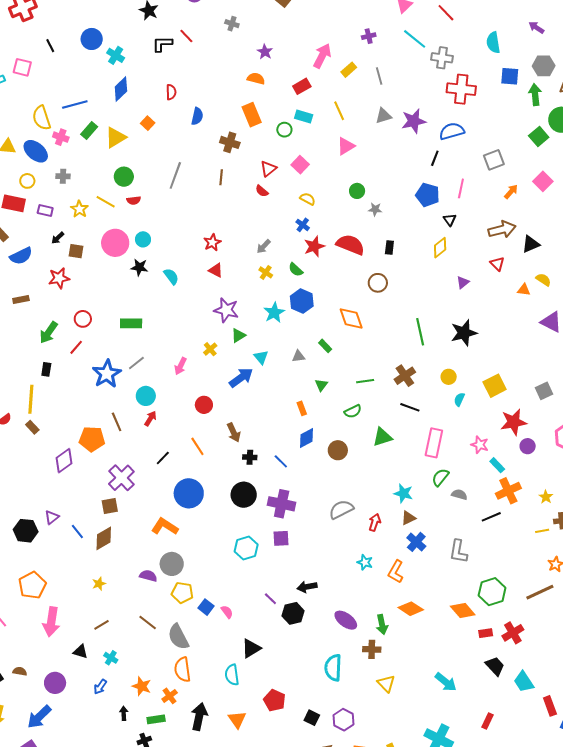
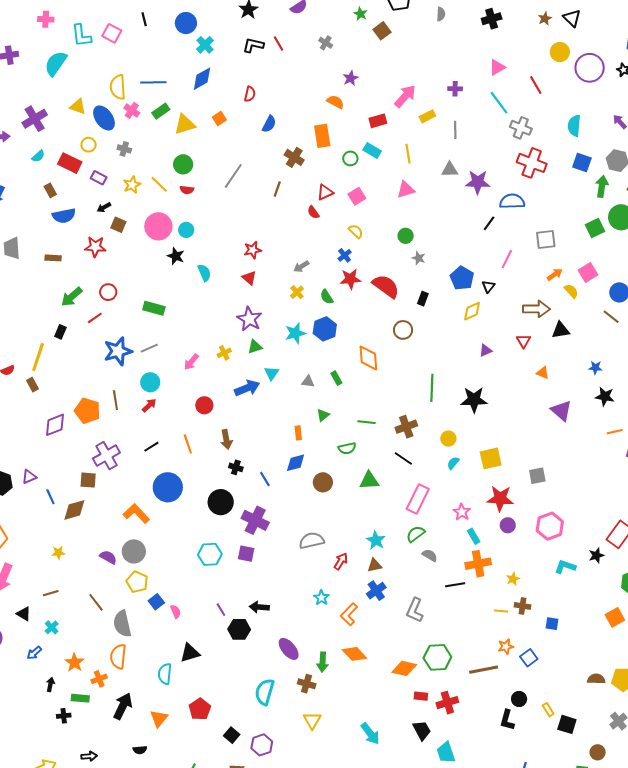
blue pentagon: (428, 195) -> (462, 278), moved
yellow semicircle: (543, 280) -> (571, 291), moved
orange diamond: (463, 611) -> (404, 668), turned -50

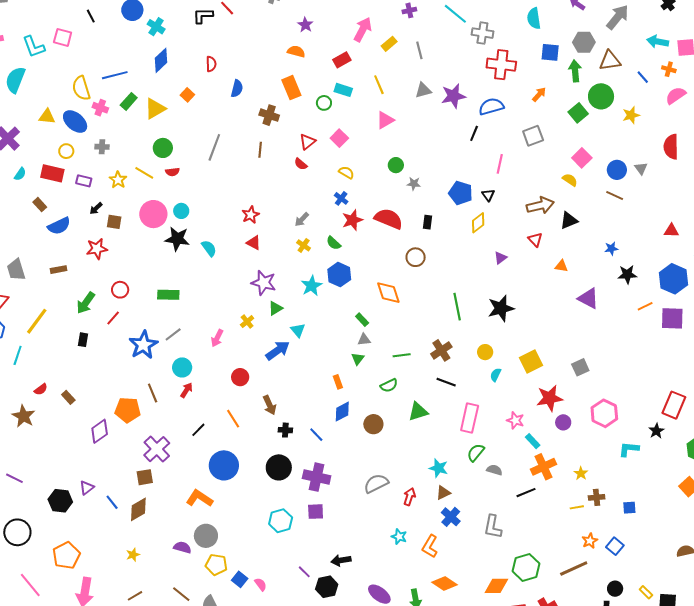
black star: (176, 256) -> (177, 239), size x1.4
orange arrow: (555, 274) -> (539, 94), moved
yellow line: (38, 357) -> (37, 321), moved, turned 32
gray triangle: (308, 382) -> (364, 340), moved

